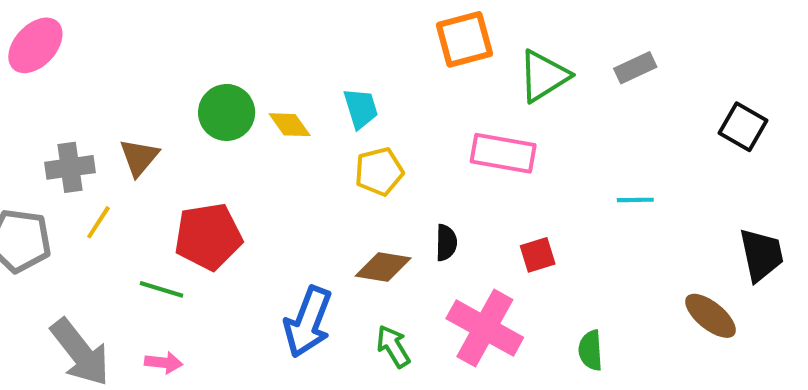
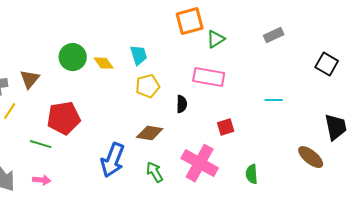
green triangle: (544, 76) -> (216, 39), moved, size x0.7
black semicircle: (446, 243) -> (182, 104), moved

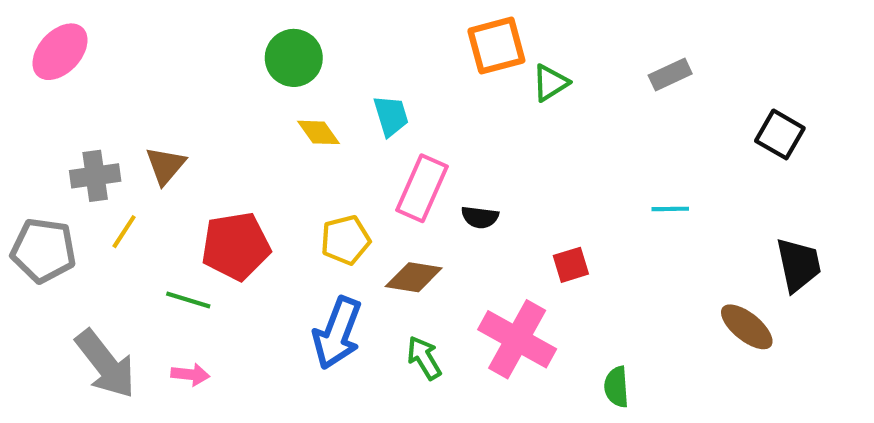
green circle: (73, 57) -> (294, 58), moved
pink rectangle: (209, 77) -> (422, 188), moved, turned -76
yellow pentagon: (148, 86) -> (345, 240), moved
black semicircle: (182, 104) -> (480, 217), turned 96
green semicircle: (252, 174) -> (616, 387), moved

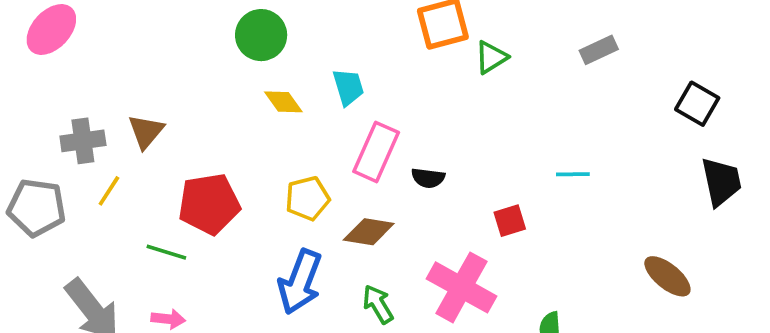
cyan line: (670, 209) -> (573, 174), moved
black trapezoid: (798, 265) -> (721, 182), moved

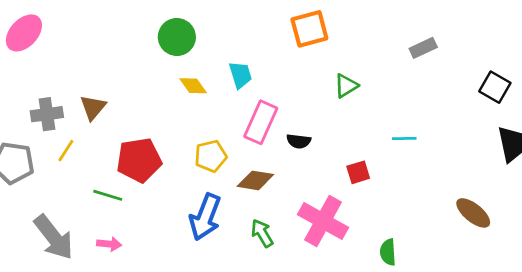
green triangle: (491, 57) -> (346, 86), moved

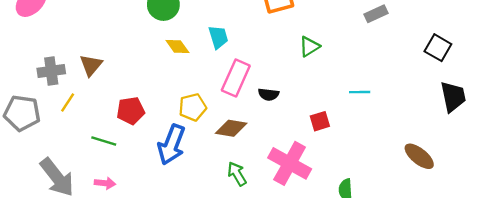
red pentagon: (139, 160) -> (131, 111), size x0.7
blue arrow: (205, 217) -> (172, 145), moved

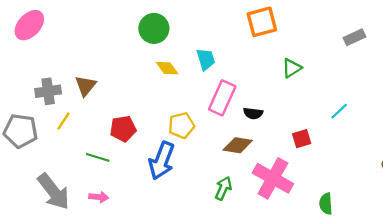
cyan line: (360, 92) -> (339, 111), turned -42
brown diamond: (231, 128) -> (238, 145), moved
green arrow: (237, 174) -> (223, 188), turned 55

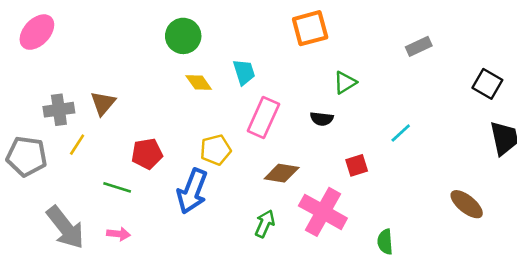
black semicircle: (253, 113) -> (322, 119), moved

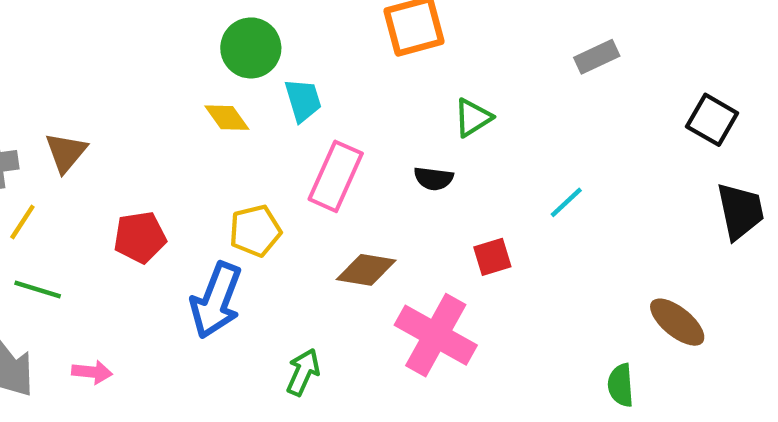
green circle: (183, 36) -> (251, 48), moved
green line: (117, 187) -> (38, 289), moved
green arrow: (265, 224) -> (303, 372), moved
green semicircle: (385, 242) -> (621, 385), moved

